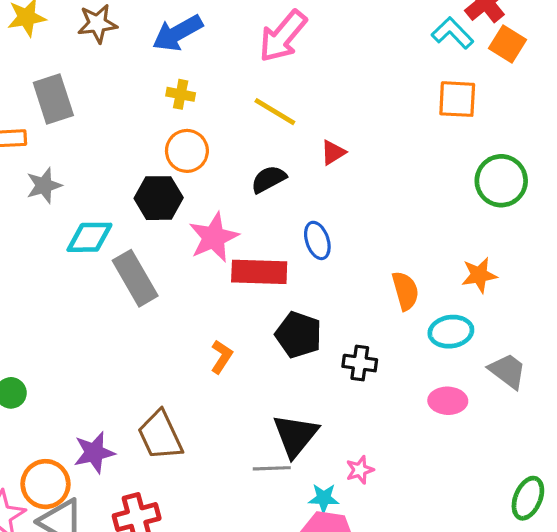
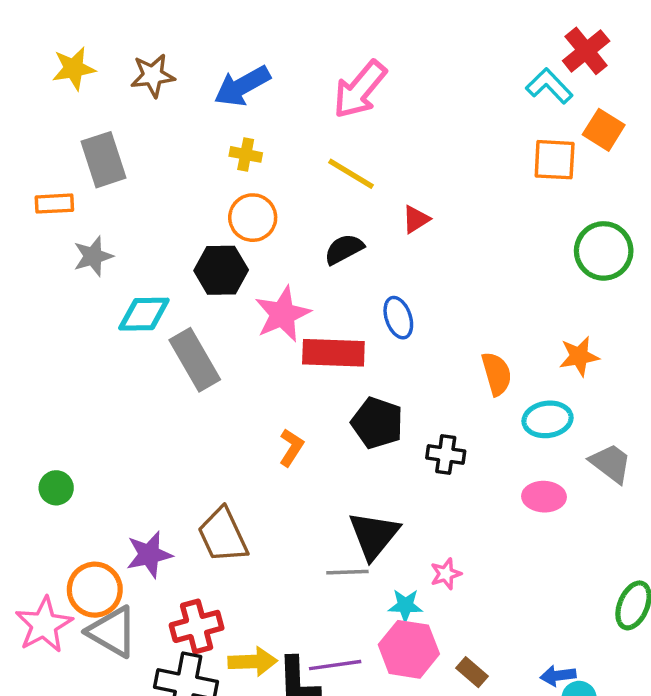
orange square: (507, 44) -> (604, 130), moved

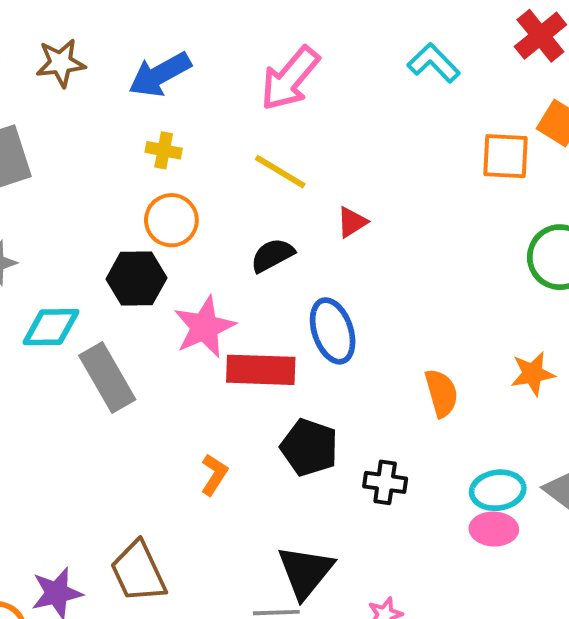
cyan L-shape: (549, 86) -> (434, 63), moved
blue ellipse: (398, 318) -> (333, 331), size x1.4
cyan ellipse: (547, 419) -> (498, 490), moved

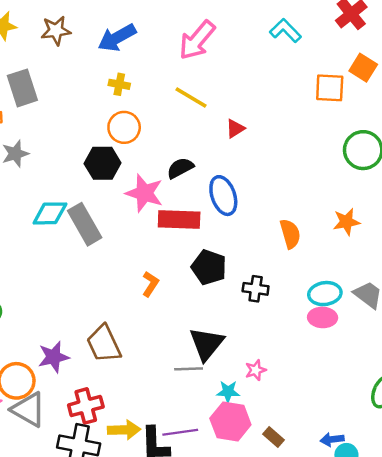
black semicircle: (272, 255) -> (180, 168), moved
cyan diamond: (51, 327) -> (50, 213), moved
pink star: (204, 327) -> (144, 193), turned -30

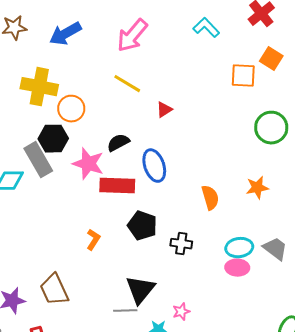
yellow cross: (119, 84) -> (39, 87), moved, size x2.0
gray rectangle: (85, 224) -> (38, 160), moved

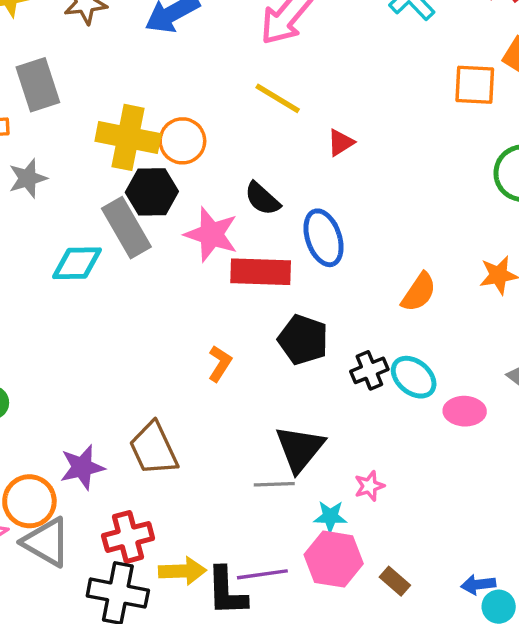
yellow cross: (39, 87) -> (128, 137), moved
black semicircle: (118, 143) -> (262, 199), turned -110
orange semicircle: (210, 198) -> (419, 292), turned 50
black cross: (181, 244) -> (369, 370), turned -30
cyan ellipse: (239, 248) -> (414, 377), moved, turned 48

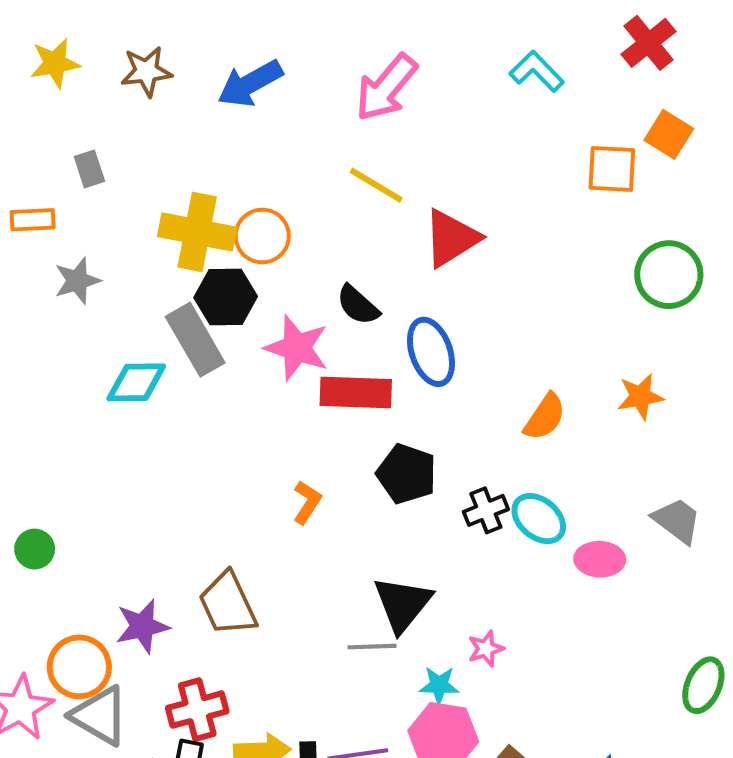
gray rectangle: (38, 85) -> (89, 169), size x0.6
red triangle: (341, 143) -> (451, 238), size x1.8

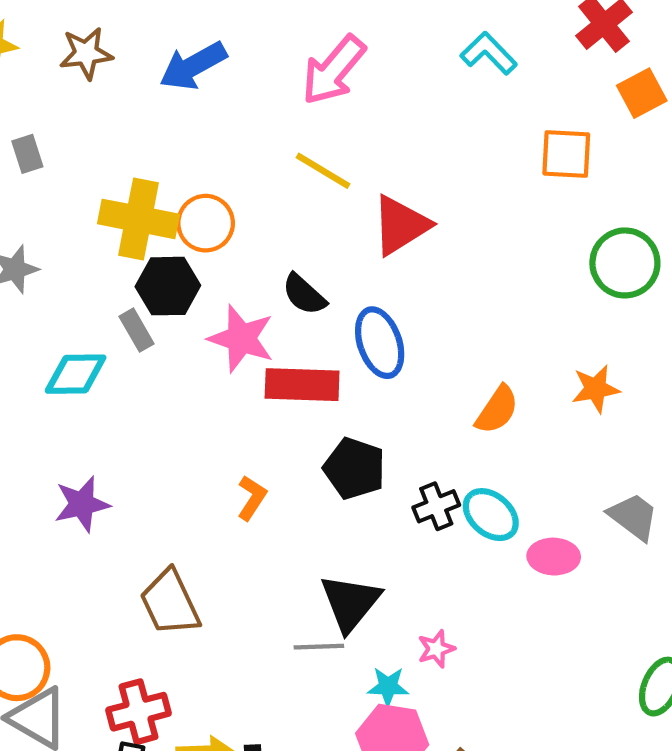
orange square: (669, 134) -> (642, 93), moved, turned 30
gray rectangle: (195, 340) -> (136, 330), size x0.6
purple star: (142, 626) -> (82, 504), moved

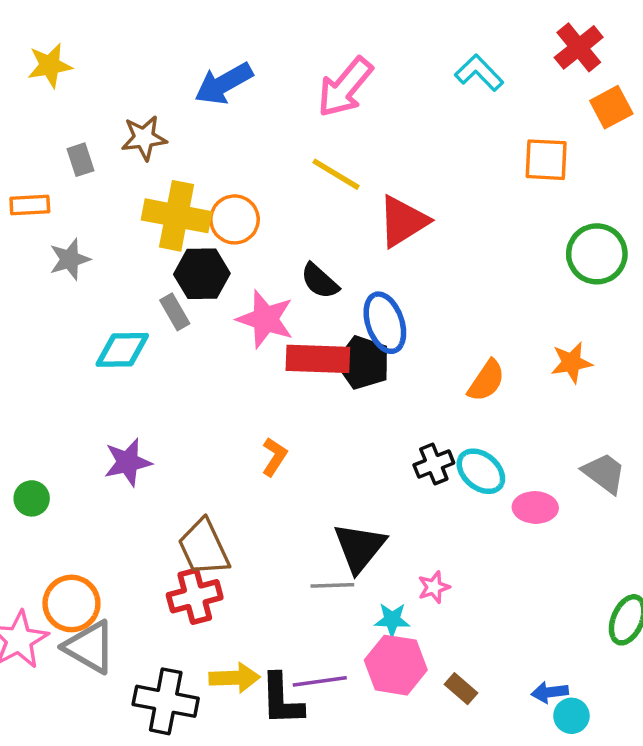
brown star: (86, 53) -> (144, 138), moved
black pentagon: (354, 468) -> (363, 363), moved
red cross: (139, 712) -> (195, 596), moved

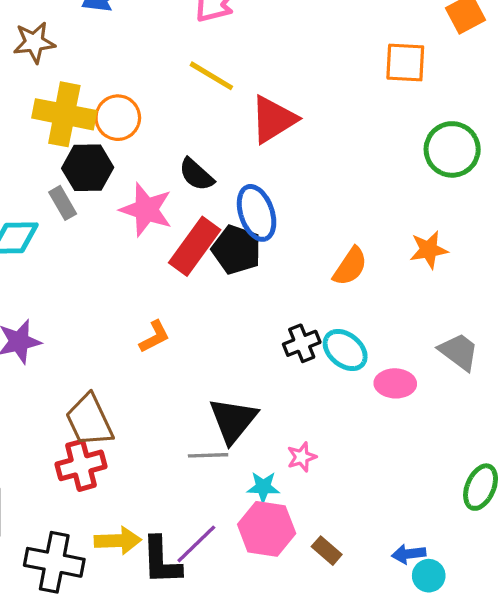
red rectangle: (318, 359) -> (195, 246), turned -56
orange L-shape: (274, 457) -> (155, 337), turned 30
purple line: (320, 681) -> (196, 544), turned -36

